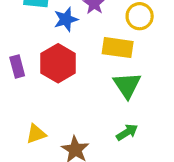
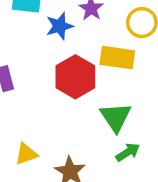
red hexagon: (58, 63) -> (75, 77), moved
green triangle: (127, 85) -> (116, 117), moved

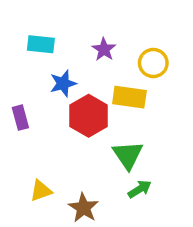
blue star: (60, 26) -> (63, 83), moved

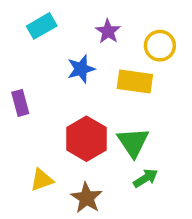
cyan rectangle: (41, 44) -> (42, 26), turned -36
blue star: (63, 83) -> (81, 69), moved
red hexagon: (89, 116) -> (86, 139), moved

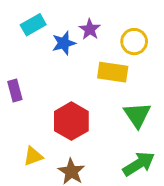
blue star: (81, 69) -> (64, 43), moved
green triangle: (133, 142) -> (137, 115), moved
green arrow: (146, 178) -> (139, 164), moved, size x1.5

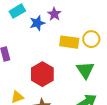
yellow circle: (134, 42) -> (91, 39), moved

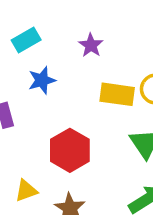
blue star: (37, 23) -> (42, 80), moved

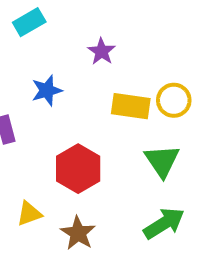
cyan rectangle: (26, 40) -> (29, 22), moved

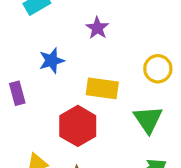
yellow rectangle: (131, 106) -> (102, 88), moved

